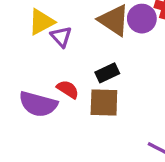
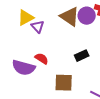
black rectangle: (107, 73) -> (82, 56), moved
brown square: (104, 102) -> (64, 83), moved

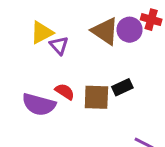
brown square: (64, 83) -> (96, 97), moved

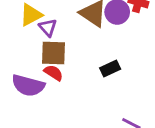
brown square: (96, 97) -> (54, 53), moved

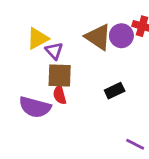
red semicircle: (54, 73) -> (60, 95), turned -138

